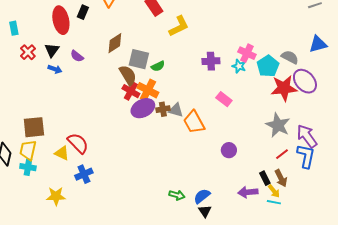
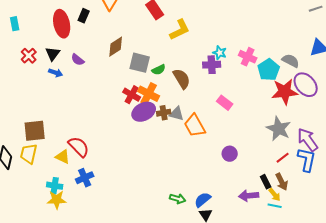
cyan rectangle: (14, 28) -> (15, 24), moved
cyan star: (239, 66) -> (220, 53), moved
brown semicircle: (128, 75) -> (182, 79), moved
cyan cross: (28, 167) -> (55, 186), moved

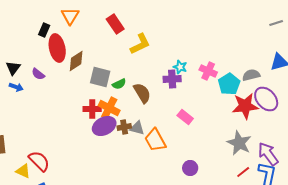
red ellipse: (62, 24) -> (57, 48), moved
gray semicircle: (291, 61) -> (251, 75), turned -42
red cross: (132, 95) -> (92, 109), turned -30

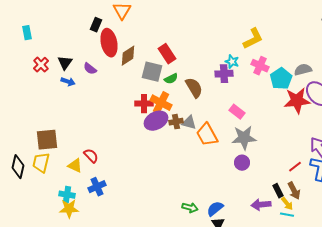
red rectangle: (115, 24) -> (167, 54), moved
yellow L-shape: (140, 44) -> (253, 39), moved
gray star: (239, 143) -> (244, 138), moved, turned -30
red semicircle: (39, 161) -> (91, 156), size x0.7

